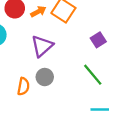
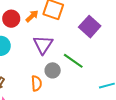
purple square: (98, 40) -> (90, 27), size x1.5
green line: (93, 75) -> (73, 61), moved

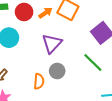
green line: (73, 61) -> (93, 63), moved

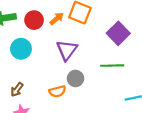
green line: (93, 63) -> (112, 66), turned -40
orange semicircle: (39, 81) -> (57, 91), turned 77

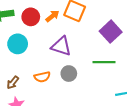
purple triangle: (67, 50) -> (61, 46), turned -50
orange semicircle: (57, 91) -> (42, 77), moved

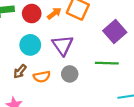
cyan circle: (18, 44) -> (30, 45), moved
purple triangle: (61, 46) -> (63, 45), turned 35
brown arrow: (13, 83) -> (20, 71), moved

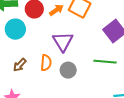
cyan circle: (30, 45) -> (15, 29), moved
orange semicircle: (42, 77) -> (46, 63), moved, turned -77

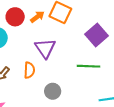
gray circle: (68, 70) -> (53, 91), moved

